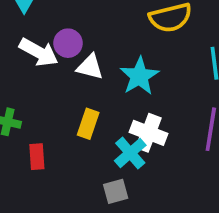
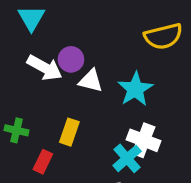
yellow rectangle: (88, 124) -> (69, 132), moved
red rectangle: (37, 157) -> (43, 162), turned 30

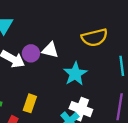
white triangle: (91, 81) -> (50, 50), moved

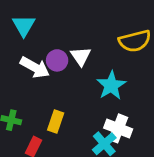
white triangle: (50, 50) -> (81, 56), turned 42

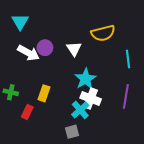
white triangle: (81, 56) -> (74, 49), moved
cyan star: (111, 85) -> (85, 79), moved

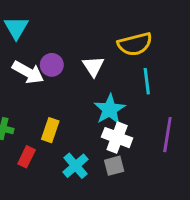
cyan line: (128, 59) -> (147, 81), moved
cyan cross: (80, 110) -> (76, 166), moved
gray square: (72, 132) -> (114, 166), moved

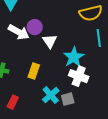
white triangle: (93, 66) -> (50, 41), moved
red rectangle: (27, 157) -> (13, 102), moved
gray square: (114, 166) -> (68, 99), moved

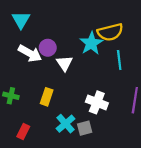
cyan star: (74, 57) -> (91, 43), moved

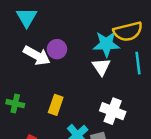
cyan star: (91, 43) -> (106, 44), turned 30
white triangle: (64, 63) -> (101, 67), moved

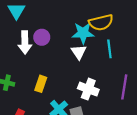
white arrow: (37, 55) -> (25, 43), turned 60

